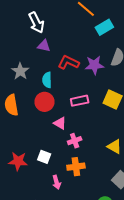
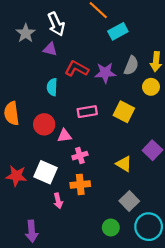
white arrow: (36, 23) -> (56, 24), moved
gray star: (20, 71) -> (26, 33), moved
red circle: (44, 102) -> (44, 124), moved
pink triangle: (60, 123) -> (65, 136), turned -40
white square: (44, 157) -> (46, 172), size x1.5

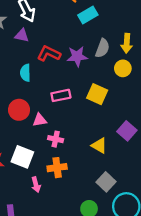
pink cross: (80, 156) -> (56, 139), turned 32

